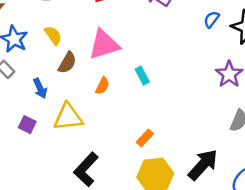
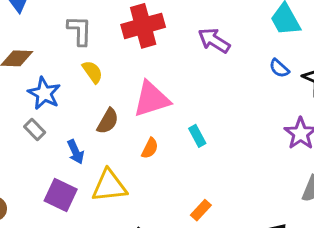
blue semicircle: (211, 19) -> (279, 68), turned -84
yellow semicircle: (53, 35) -> (93, 72), moved
purple square: (27, 125) -> (61, 195), size x1.5

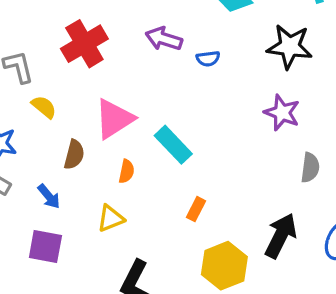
blue semicircle: (279, 68) -> (208, 59), moved, turned -35
cyan rectangle: (197, 136) -> (173, 145), size x1.6
yellow triangle: (109, 186) -> (111, 218), moved, size x0.7
orange rectangle: (201, 210) -> (196, 209), moved

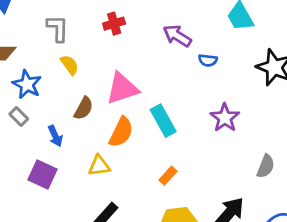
red cross: (84, 44) -> (114, 24), size x0.6
purple star: (282, 113) -> (225, 118), moved
orange semicircle: (127, 171) -> (121, 132), size x1.6

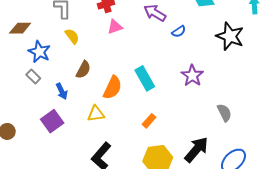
blue semicircle: (208, 60) -> (179, 31), turned -40
pink triangle: (122, 88) -> (115, 27), moved, size x0.6
gray semicircle: (266, 166) -> (224, 113), turned -48
purple square: (42, 174) -> (52, 121), turned 30

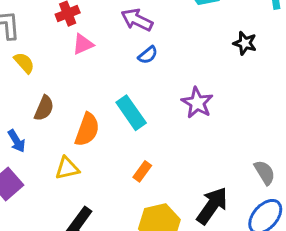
blue semicircle: (179, 31) -> (148, 55), moved
black star: (230, 36) -> (245, 43), size x0.6
gray semicircle: (224, 113) -> (265, 172), moved

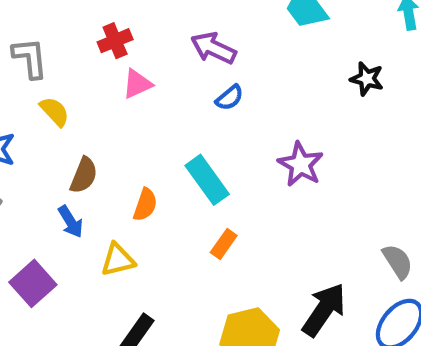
orange semicircle: (87, 130) -> (145, 205), size x0.7
blue arrow: (17, 141) -> (71, 222), moved
orange rectangle: (142, 171) -> (224, 244), moved

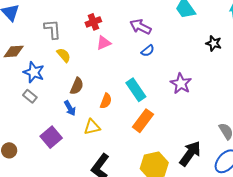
orange rectangle: (224, 244) -> (143, 121), size x1.6

